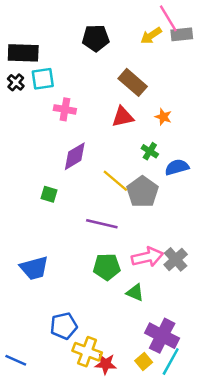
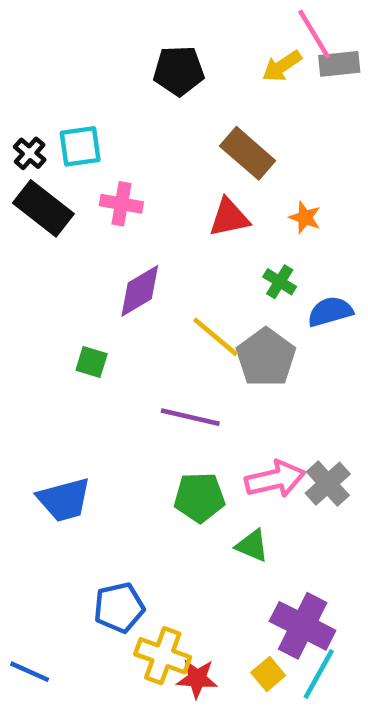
black rectangle: (23, 53) -> (43, 208), moved, turned 36

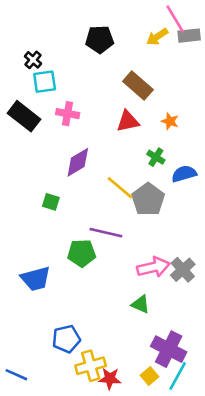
black cross: (30, 153) -> (33, 60), moved
green pentagon: (199, 497) -> (82, 253), moved
yellow cross: (163, 656) -> (91, 366), turned -36

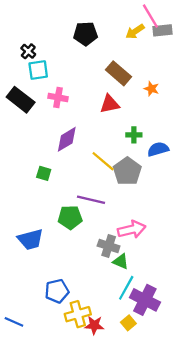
orange star: (170, 121) -> (151, 89), moved
green cross: (156, 157) -> (134, 135), turned -32
gray cross: (183, 270) -> (109, 246), moved, turned -30
cyan line: (178, 376) -> (126, 288), moved

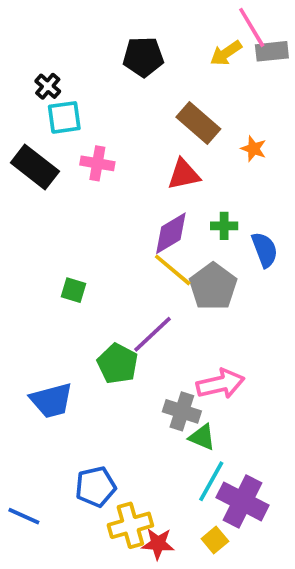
purple diamond: (67, 139) -> (171, 233), moved
blue semicircle: (158, 149) -> (265, 250), turned 85
purple line: (91, 200) -> (152, 334), turned -56
green pentagon: (70, 217) -> (118, 364), turned 30
blue line: (14, 322) -> (24, 516), moved

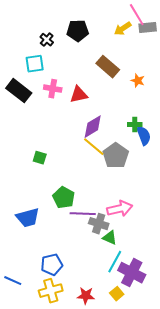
black cross: (48, 86) -> (47, 40), moved
red triangle: (184, 174) -> (79, 95), moved
green cross: (224, 226) -> (135, 125), moved
purple line: (152, 334) -> (83, 214), moved, turned 45
yellow cross: (130, 525) -> (51, 291), moved

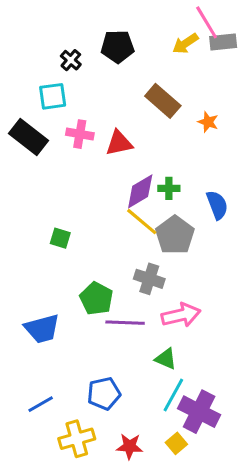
green cross: (135, 125) -> (169, 188), moved
gray cross: (99, 224) -> (149, 279), moved
blue pentagon: (52, 265) -> (104, 394), moved
blue line: (13, 281) -> (41, 404), moved, turned -54

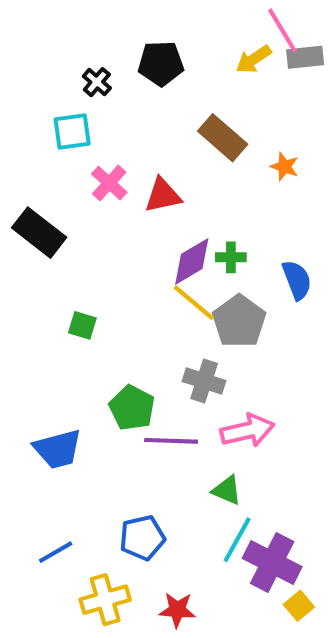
pink cross: (80, 134) -> (109, 183), turned 32
black rectangle: (29, 137) -> (39, 233), moved
yellow square: (176, 443) -> (299, 606), moved

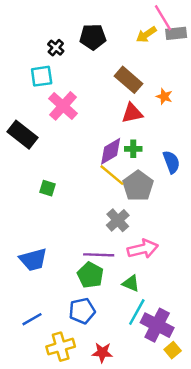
pink cross: (109, 183) -> (63, 106), size x1.4
red triangle: (163, 195) -> (132, 113), moved
gray cross: (204, 381) -> (118, 220), turned 30
green pentagon: (132, 408) -> (90, 275), moved

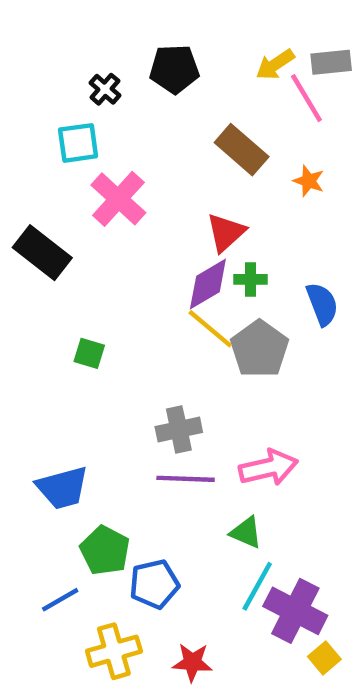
pink line: (163, 18) -> (306, 98), moved
red triangle: (132, 113) -> (226, 232), moved, turned -30
gray cross: (118, 220) -> (179, 430), moved, turned 30
green pentagon: (90, 275) -> (105, 550), moved

